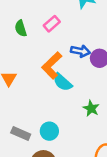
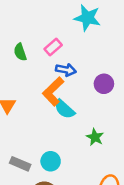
blue arrow: (80, 51) -> (66, 70), moved

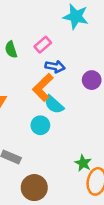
green star: (95, 137) -> (83, 163), moved
cyan circle: (51, 161) -> (40, 125), moved

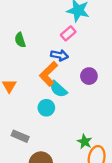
pink rectangle: (43, 45) -> (68, 33), moved
purple circle: (92, 80) -> (89, 76), moved

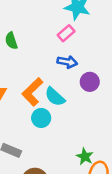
blue arrow: (59, 55) -> (67, 62), moved
orange L-shape: (49, 74) -> (32, 92), moved

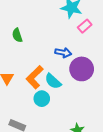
pink rectangle: (66, 33) -> (85, 26), moved
purple circle: (90, 82) -> (82, 69), size x1.5

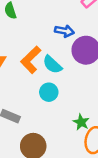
cyan circle: (42, 99) -> (49, 92), moved

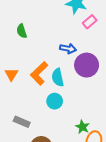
cyan semicircle: (52, 65) -> (58, 77), turned 36

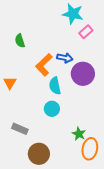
orange L-shape: (39, 73) -> (44, 65), moved

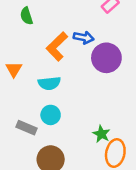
cyan semicircle: (55, 86) -> (49, 83), moved, turned -84
cyan circle: (52, 109) -> (51, 115), moved

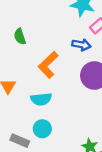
blue arrow: (84, 38) -> (81, 45), moved

